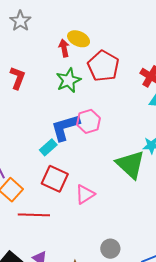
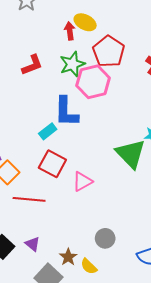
red L-shape: (18, 78) -> (32, 65), moved, turned 45
pink hexagon: (89, 121) -> (93, 82), moved, size x1.4
blue L-shape: (65, 127) -> (66, 112), turned -76

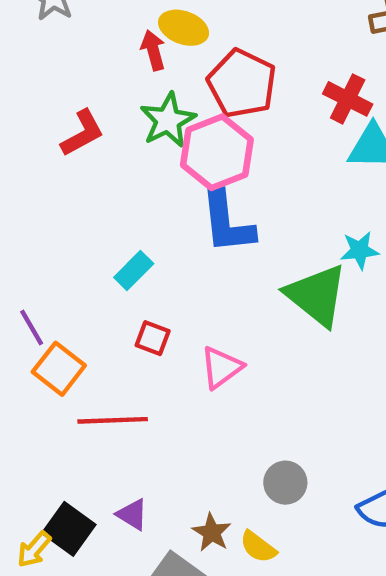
blue L-shape: (66, 112) -> (227, 222), moved
red square: (52, 164) -> (153, 338), size x0.6

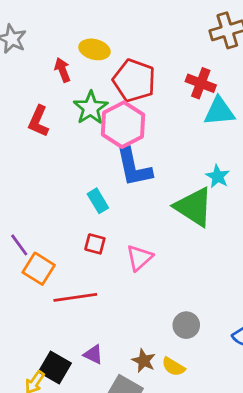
red arrow: (153, 50) -> (63, 70), moved
red L-shape: (82, 133) -> (38, 121), turned 148
cyan star: (360, 250) -> (218, 176), turned -30
cyan rectangle: (134, 270) -> (98, 201), moved, turned -70

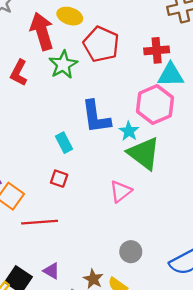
red arrow: (63, 70) -> (42, 31), size x1.8
red cross: (201, 83) -> (157, 50), turned -30
pink hexagon: (123, 125) -> (155, 104), moved
cyan star: (218, 176) -> (129, 131), moved
pink triangle: (139, 258) -> (121, 191), moved

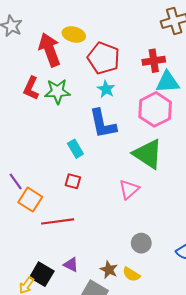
green star: (63, 65) -> (57, 91), moved, turned 30
cyan star: (129, 131) -> (106, 89), moved

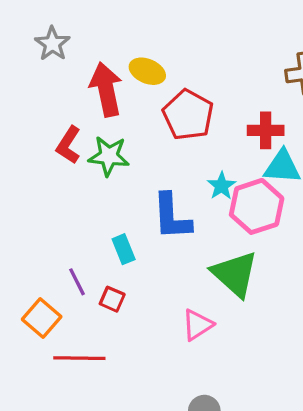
cyan star: (106, 89) -> (222, 186), moved
purple line: (16, 181) -> (77, 282), moved

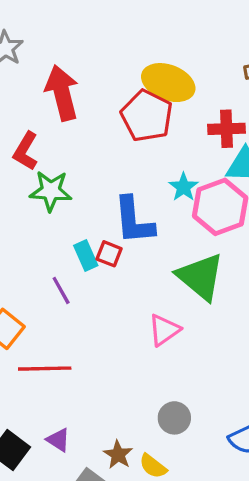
yellow ellipse: (147, 71) -> (168, 83), moved, size x1.4
green star: (109, 156) -> (51, 191), moved
purple line: (77, 282) -> (61, 290), moved
red square: (112, 299) -> (109, 254), moved

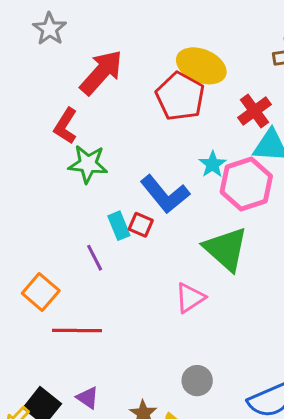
red arrow: (62, 93) -> (101, 72), turned 54
red cross: (226, 129) -> (255, 111), turned -36
blue L-shape: (134, 220) -> (165, 194), turned -36

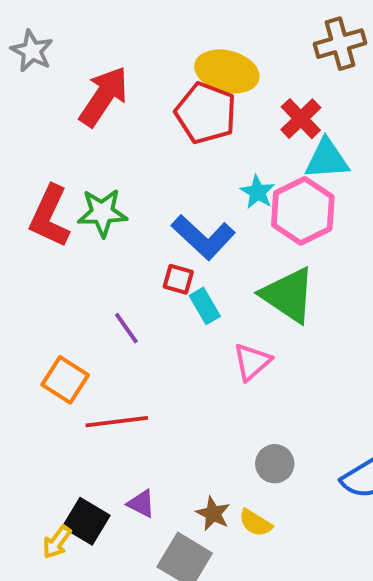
red L-shape: (66, 126) -> (50, 216), moved, size x1.4
cyan rectangle: (119, 226) -> (205, 306), moved

